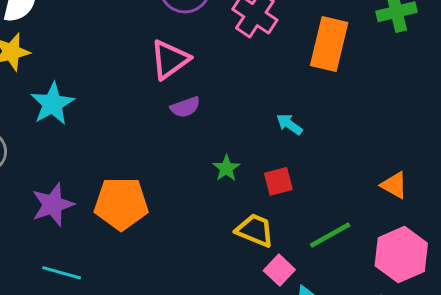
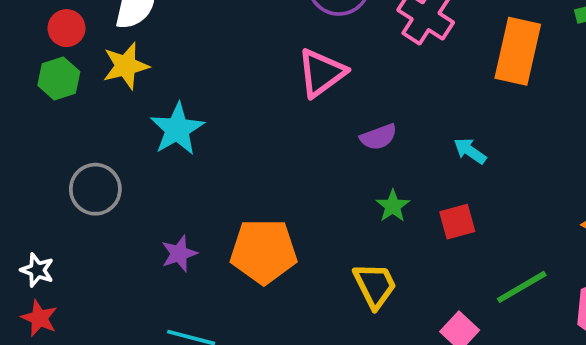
purple semicircle: (185, 107) -> (378, 137), moved
purple star: (53, 205) -> (179, 254), size x0.7
yellow trapezoid: (255, 230) -> (375, 285), moved, turned 42

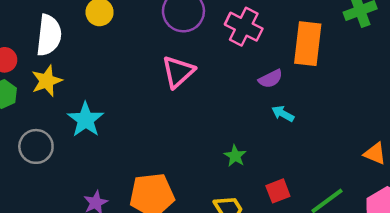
purple semicircle: (378, 137) -> (271, 79), moved
gray circle: (95, 189) -> (36, 146), moved
red square: (457, 222) -> (278, 191), moved

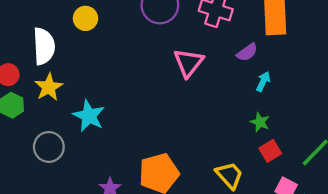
pink triangle: (178, 72) -> (189, 63), moved
cyan arrow: (283, 114) -> (263, 81), turned 96
green star: (235, 156) -> (260, 122), moved

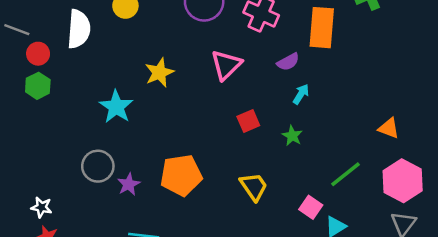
yellow star: (49, 87) -> (159, 73), moved
gray circle: (49, 147) -> (98, 166), moved
red square: (270, 151) -> (248, 121), moved

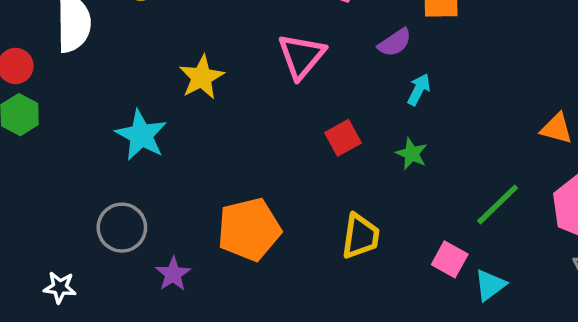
purple star: (129, 184) -> (173, 274), moved
yellow trapezoid: (254, 187) -> (361, 236), turned 48
white star: (41, 207) -> (60, 287), moved

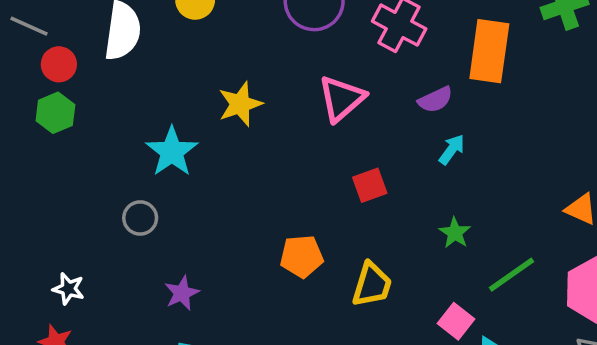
green star: (412, 154) -> (455, 233), moved
gray circle: (122, 228) -> (140, 218), moved, size x0.7
orange pentagon: (249, 229) -> (302, 256), moved, size x0.7

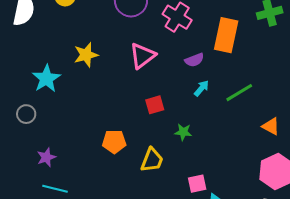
green star: (455, 233) -> (183, 132), moved, turned -30
green line: (512, 275) -> (239, 93), moved
pink square: (456, 321) -> (197, 184), turned 36

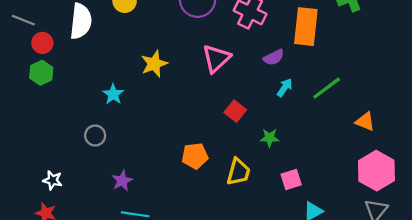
cyan star: (46, 79) -> (113, 94), size x0.7
red square: (155, 105) -> (235, 111), turned -30
pink square: (197, 184) -> (291, 179), moved

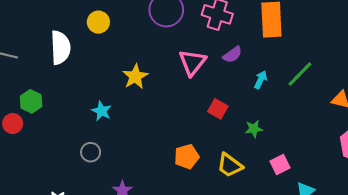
red circle: (42, 43) -> (13, 124), moved
purple semicircle: (274, 57) -> (232, 55), moved
yellow trapezoid: (238, 172) -> (230, 165), turned 120

